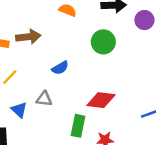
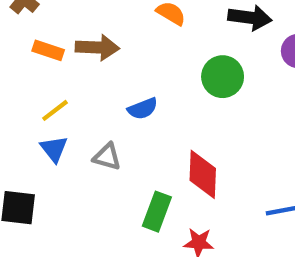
red diamond: (101, 100) -> (203, 174), turned 76
blue triangle: (19, 110) -> (54, 149), moved

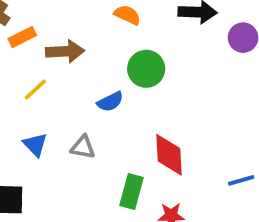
orange rectangle: (48, 50) -> (22, 37), moved, turned -40
green circle: (223, 77) -> (146, 69), moved
yellow line: (55, 110) -> (35, 89), moved

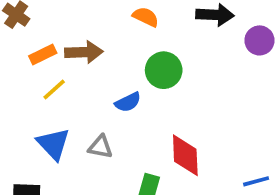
orange rectangle: (22, 37) -> (43, 54), moved
blue triangle: (35, 145) -> (53, 144), size x1.4

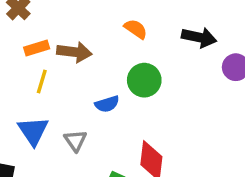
yellow line: (54, 89) -> (42, 82), turned -40
gray triangle: (100, 147) -> (75, 141), turned 35

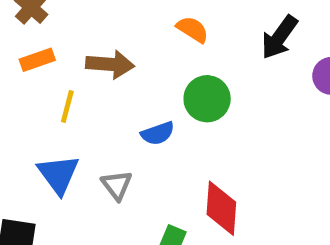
black arrow: (199, 37) -> (279, 37), turned 116
orange rectangle: (37, 48) -> (37, 60), moved

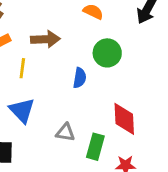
blue semicircle: (158, 133) -> (80, 78), turned -54
gray triangle: (117, 185) -> (65, 133), moved, turned -36

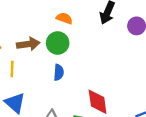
green circle: (107, 53) -> (58, 43), moved

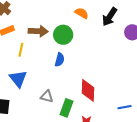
orange semicircle: (64, 18) -> (82, 13), moved

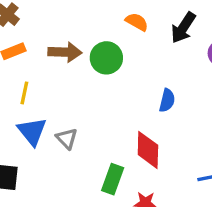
yellow line: (21, 50) -> (24, 93), moved
blue semicircle: (60, 60) -> (167, 100), moved
gray triangle: (47, 96) -> (67, 139), moved, turned 32

